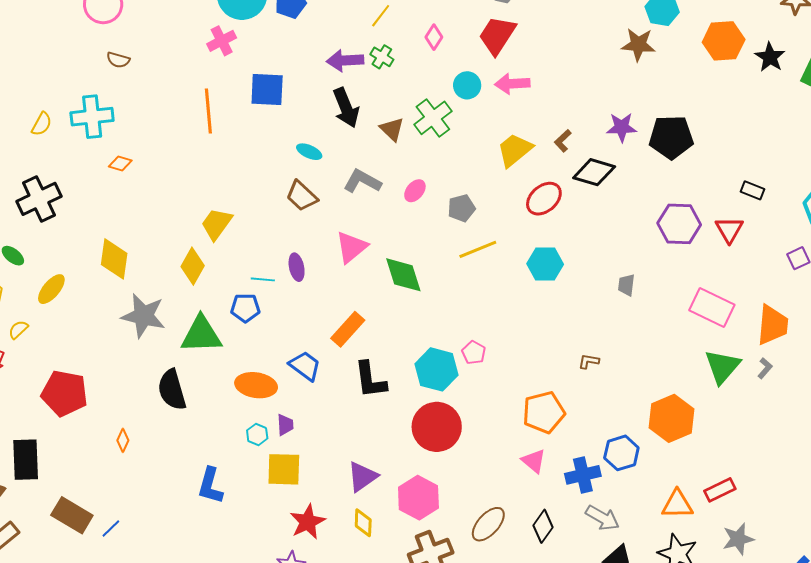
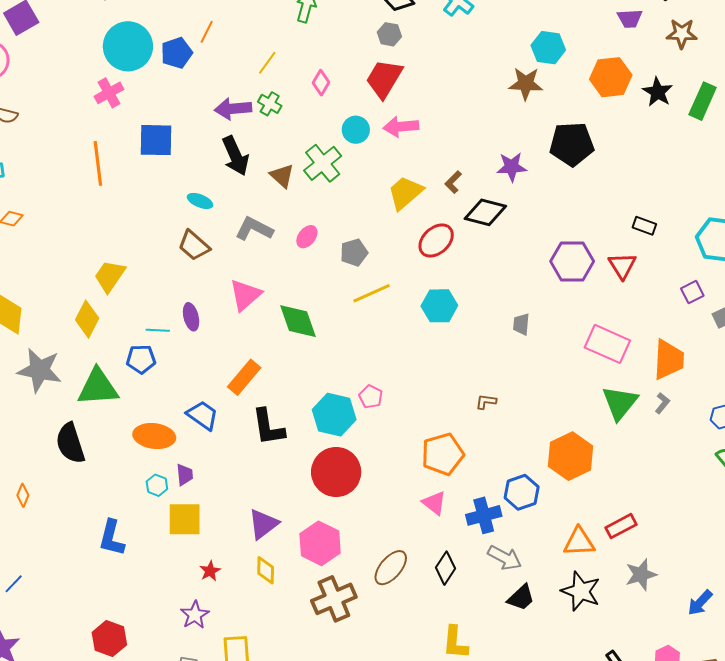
black pentagon: (671, 137) -> (572, 144), moved
red star: (308, 522) -> (210, 571), size x0.6

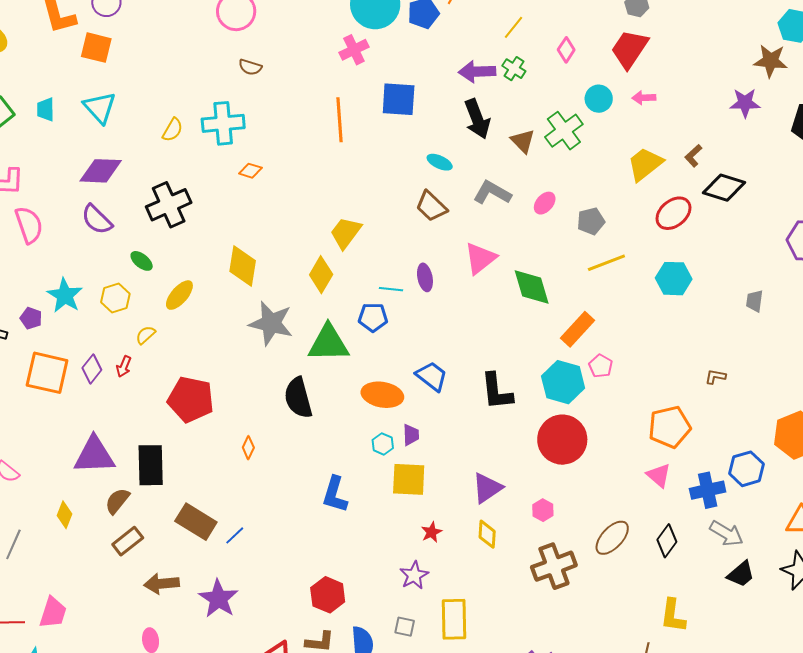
pink arrow: (401, 127) -> (644, 98), size x0.7
purple star: (512, 167) -> (745, 103), moved
orange rectangle: (244, 377) -> (577, 329), moved
pink hexagon: (320, 543) -> (543, 510), size x0.5

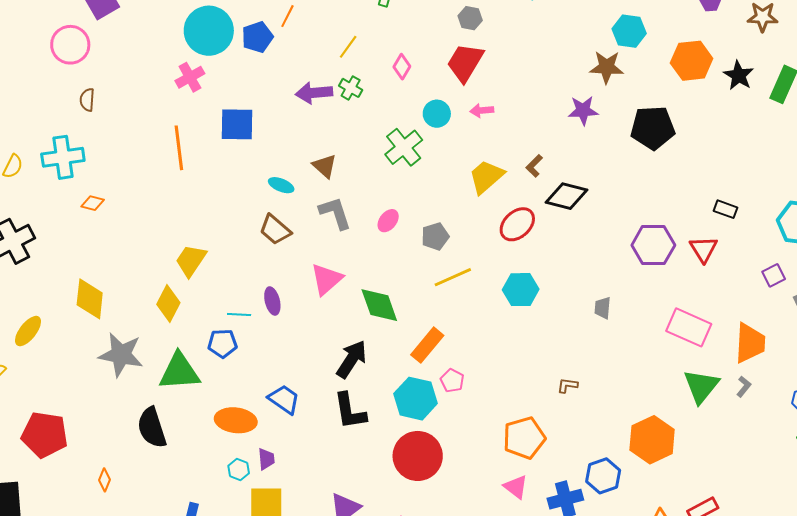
brown semicircle: (250, 67) -> (87, 100), turned 80
black arrow: (477, 119) -> (352, 359), moved, turned -123
brown triangle: (523, 141) -> (325, 166), moved
gray L-shape: (492, 193) -> (335, 213), turned 45

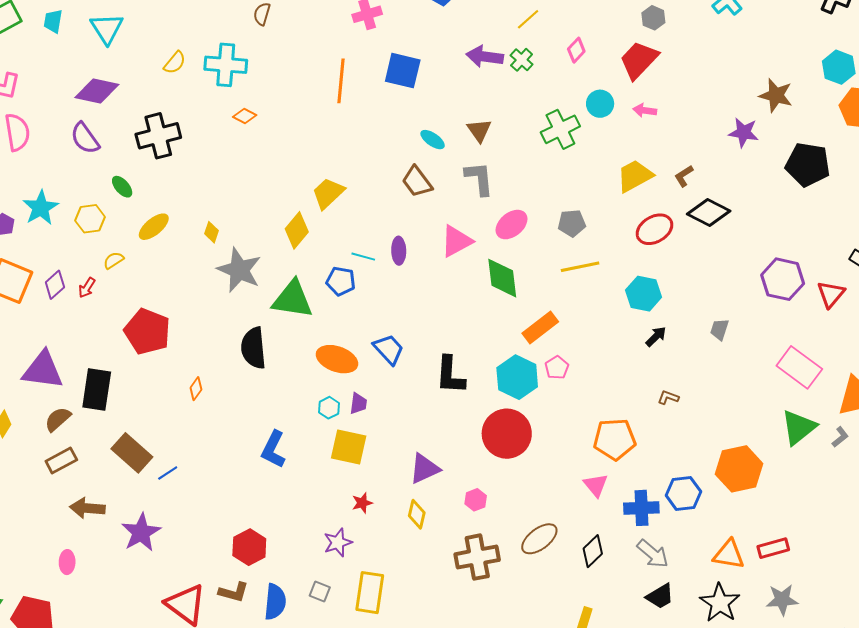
cyan hexagon: (629, 31) -> (839, 67), moved
pink ellipse: (388, 221) -> (512, 225), moved, size x1.4
yellow diamond: (90, 299) -> (211, 232), moved, size x0.5
black arrow: (352, 359) -> (656, 337), moved, size x0.6

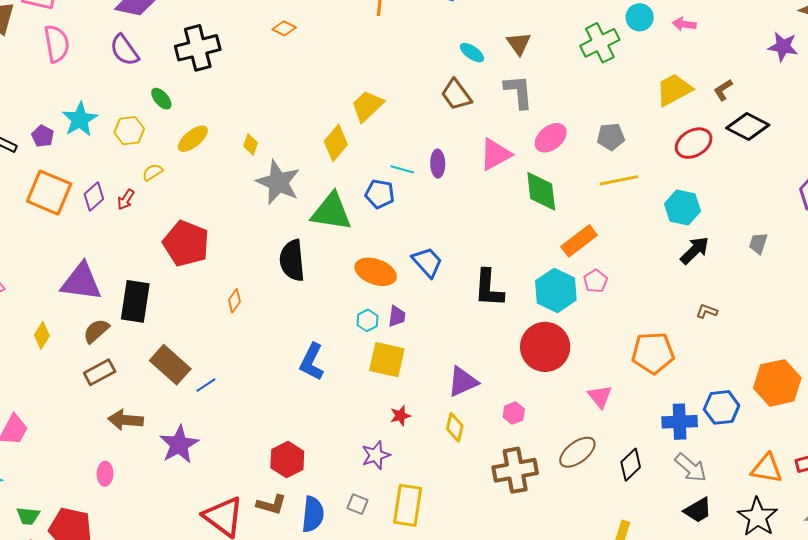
black arrow: (656, 337) -> (695, 250), size x1.4
pink triangle: (596, 485) -> (600, 397), moved

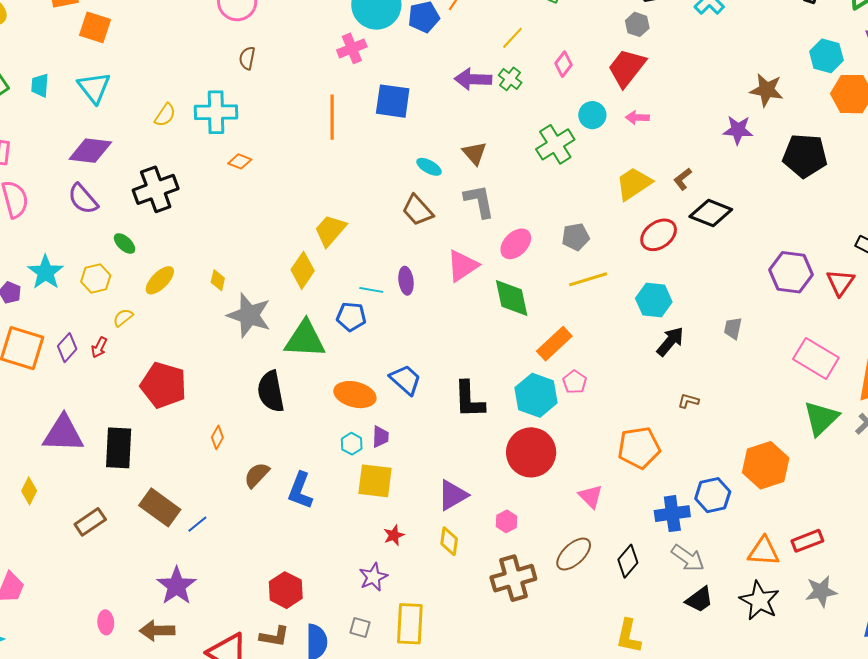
brown semicircle: (96, 331) -> (257, 475), moved
brown arrow: (126, 420) -> (157, 631), moved

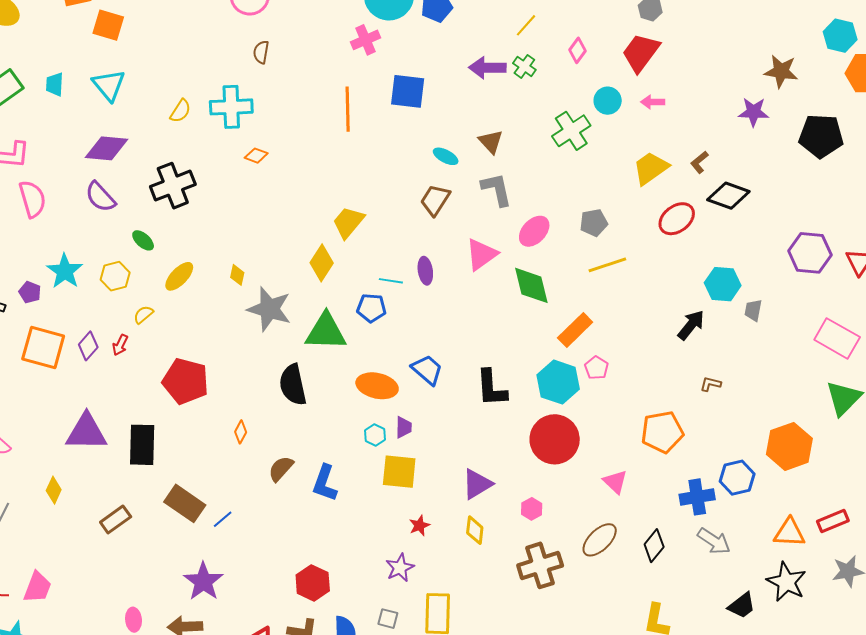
brown trapezoid: (418, 210) -> (435, 200), turned 76
cyan hexagon: (654, 300) -> (723, 284), moved
black trapezoid: (699, 600) -> (742, 606), moved

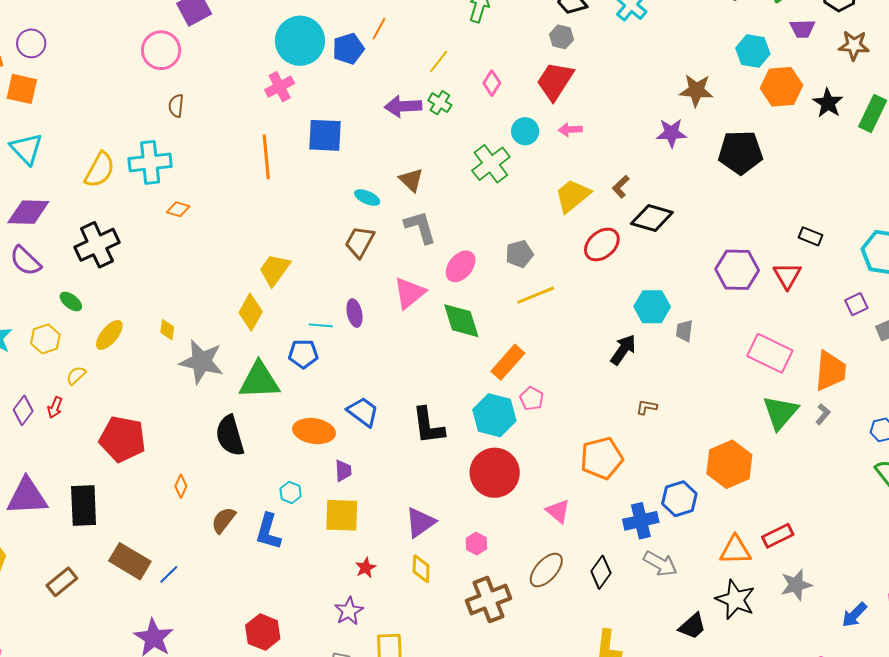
yellow semicircle: (180, 111) -> (100, 170), size x1.5
cyan hexagon: (375, 435) -> (291, 492), moved

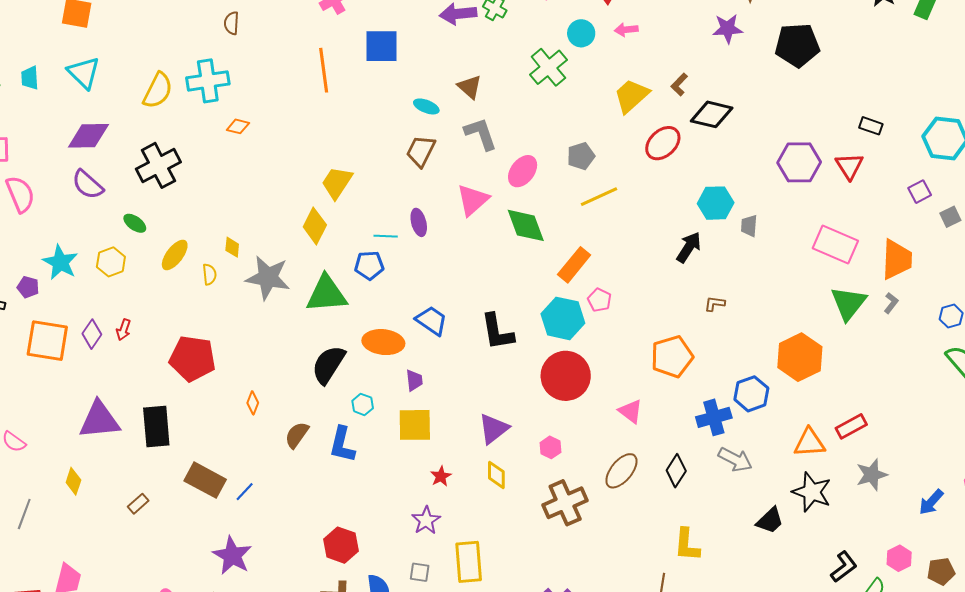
yellow semicircle: (76, 375) -> (209, 274), moved, turned 130
black semicircle: (230, 436) -> (328, 365), moved, turned 51
brown rectangle: (62, 582) -> (138, 504), size x0.7

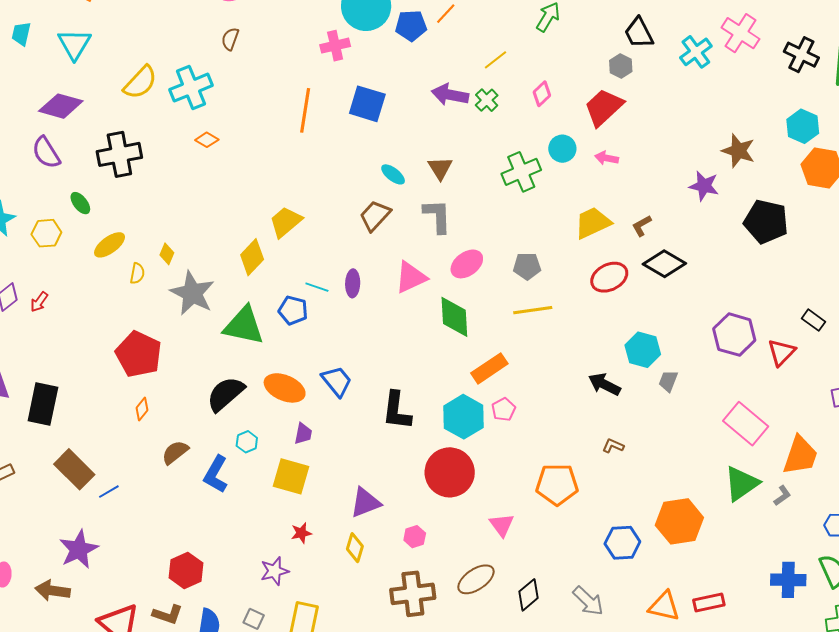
cyan cross: (208, 81) -> (191, 88), turned -30
black arrow: (689, 247) -> (604, 384), turned -112
red pentagon: (192, 358) -> (139, 354), moved
blue cross: (714, 417) -> (788, 580), moved

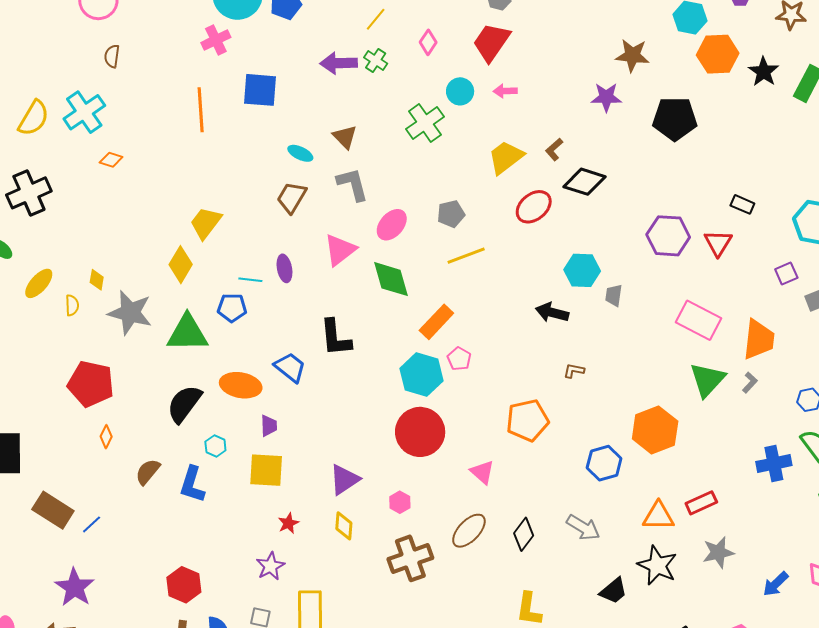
black L-shape: (397, 411) -> (335, 338), moved

